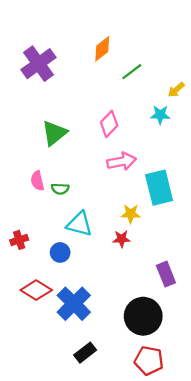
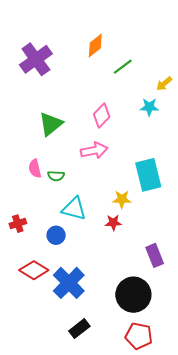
pink arrow: (122, 161) -> (94, 150), moved

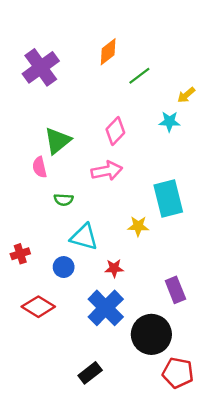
pink semicircle: (35, 168) -> (40, 167), moved
red star: (113, 223) -> (114, 268), moved
blue cross: (69, 283) -> (106, 308), moved
red pentagon: (139, 336) -> (178, 373), moved

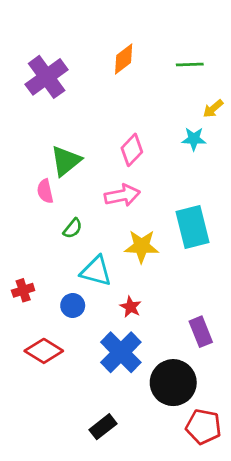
green line: (139, 76) -> (190, 65), moved, turned 35
green semicircle: (64, 200) -> (73, 228), turned -54
yellow star: (138, 226) -> (142, 246), moved, size x1.4
red star: (114, 268) -> (131, 307), turned 30

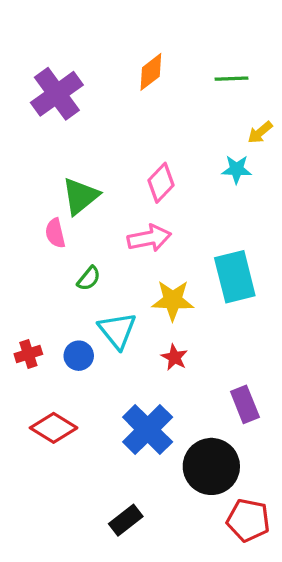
cyan triangle: (96, 271) -> (117, 330), turned 36
blue circle: (73, 305) -> (79, 356), moved
red star: (131, 307) -> (174, 357), moved

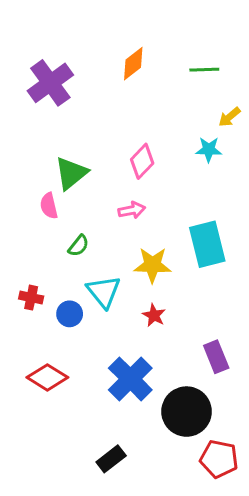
pink arrow: (149, 238) -> (132, 210), size x0.7
red cross: (28, 354) -> (31, 298), moved, turned 30

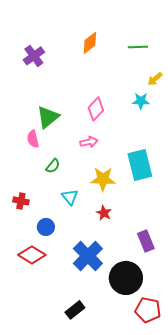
purple cross: (50, 83) -> (34, 56), size x0.7
cyan triangle: (104, 292) -> (70, 197), size x0.7
blue circle: (70, 314) -> (46, 227), moved

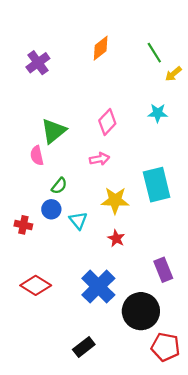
green line: (138, 47) -> (154, 53), turned 60
yellow arrow: (155, 79) -> (173, 74), moved
blue circle: (46, 227) -> (51, 209), moved

